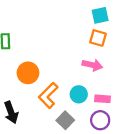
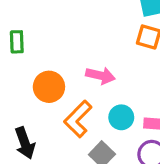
pink arrow: (92, 65) -> (100, 76), moved

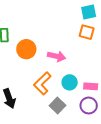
orange circle: (49, 87) -> (26, 49), moved

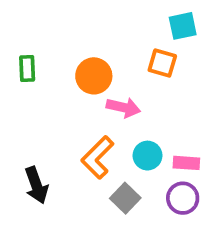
orange square: (87, 32) -> (162, 63), moved
orange circle: (26, 49) -> (94, 76), moved

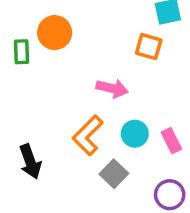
orange circle: (94, 76) -> (55, 33), moved
pink rectangle: (186, 163) -> (171, 141), turned 60
purple circle: (183, 198) -> (170, 195), moved

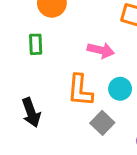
green rectangle: (21, 52) -> (36, 44), moved
orange L-shape: (88, 135) -> (80, 90), turned -40

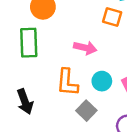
green rectangle: (36, 44) -> (29, 43), size x1.6

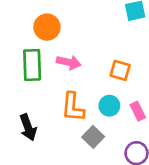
orange square: (112, 17) -> (120, 70), moved
pink arrow: (85, 48) -> (69, 62), moved

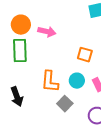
orange circle: (47, 27) -> (21, 25), moved
pink arrow: (69, 62) -> (47, 32), moved

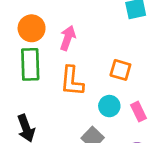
pink arrow: (47, 32) -> (68, 38), turned -84
orange L-shape: (50, 82) -> (72, 81), moved

